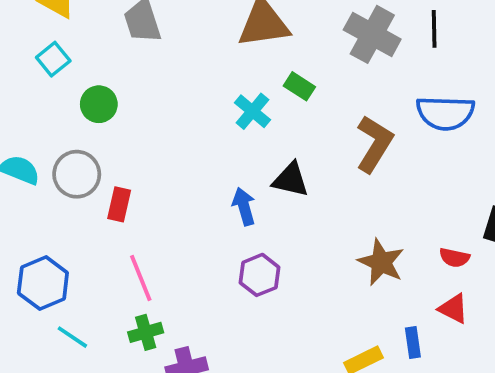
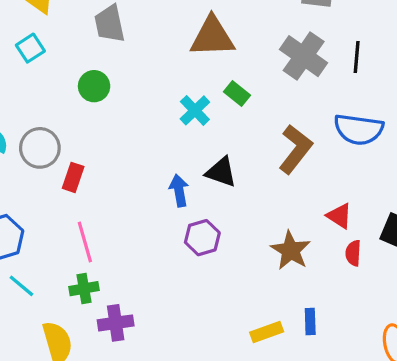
green circle: (99, 104) -> (94, 86), moved
red semicircle: (454, 258) -> (353, 253), turned 75
purple hexagon: (260, 275) -> (202, 238), moved
red triangle: (453, 309) -> (339, 216), moved

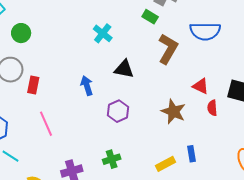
green circle: (94, 86) -> (21, 33), moved
green rectangle: (237, 93) -> (150, 17), moved
blue arrow: (179, 191) -> (87, 86), moved
green cross: (84, 289) -> (112, 159), moved

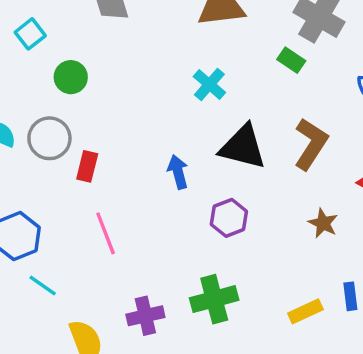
brown L-shape: (168, 49) -> (311, 144), moved
black triangle: (124, 69) -> (243, 147), size x1.4
brown star: (173, 112) -> (323, 223), size x0.7
green cross: (112, 159) -> (214, 299), size x1.5

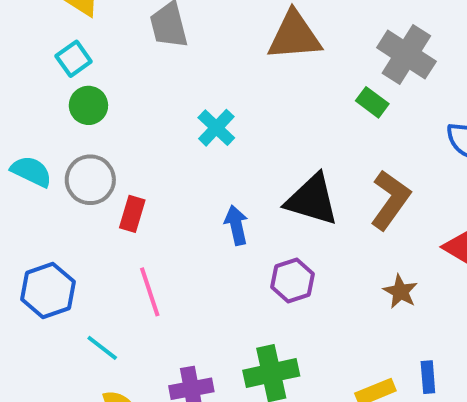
green circle: (71, 77) -> (88, 105), moved
cyan cross: (209, 84) -> (216, 128), moved
cyan line: (43, 285) -> (102, 348), moved

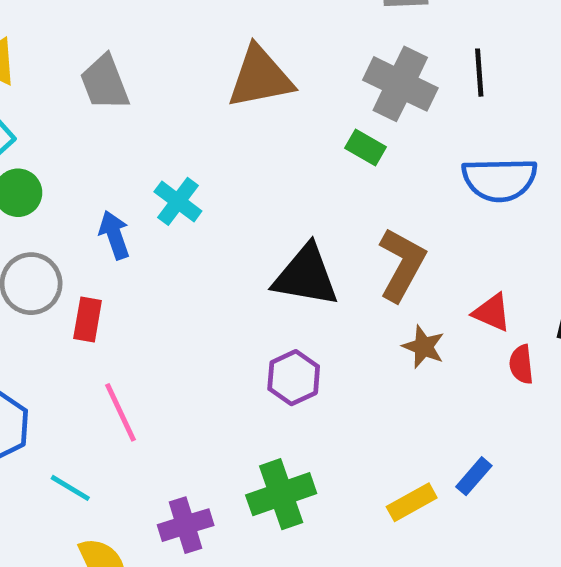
blue arrow: (236, 225) -> (114, 235), moved
brown star: (400, 292) -> (424, 347), moved
blue rectangle: (428, 377) -> (474, 476), turned 52

